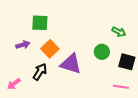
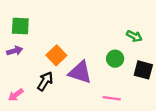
green square: (40, 23) -> (20, 26), moved
purple arrow: (23, 45) -> (15, 51), moved
pink line: (121, 87) -> (112, 98), moved

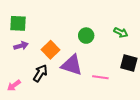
purple arrow: (15, 51) -> (21, 46), moved
green circle: (115, 59) -> (86, 36), moved
pink line: (112, 98) -> (100, 77), moved

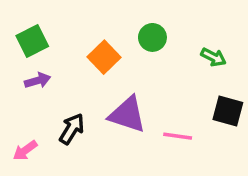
green square: (18, 23) -> (32, 41), turned -30
green circle: (86, 36) -> (152, 37), moved
orange square: (51, 50) -> (104, 57), moved

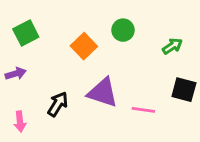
green arrow: (213, 57) -> (172, 46), turned -60
purple arrow: (38, 80) -> (16, 74), moved
pink arrow: (25, 150) -> (20, 122), turned -60

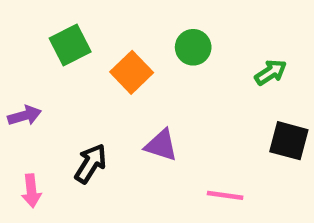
green square: (26, 33) -> (70, 45), moved
purple triangle: (103, 92) -> (161, 145), size x0.7
pink line: (143, 110) -> (225, 195), moved

